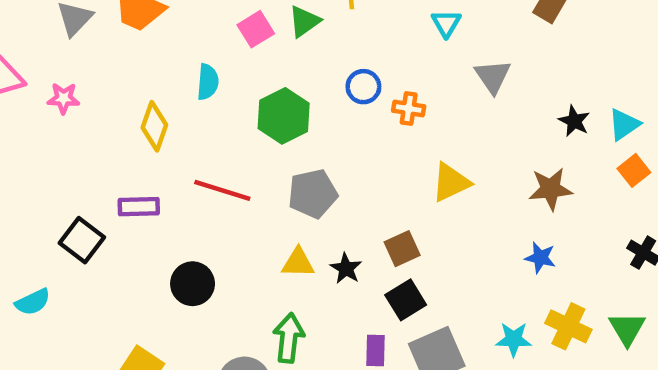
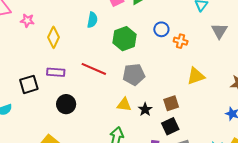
yellow diamond: (154, 126) -> (53, 37), moved
black square: (82, 240) -> (29, 84), turned 30
black circle: (193, 284) -> (66, 104), moved

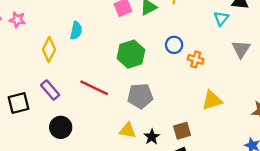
pink star: (27, 20) -> (17, 20), moved
cyan semicircle: (92, 20) -> (76, 31), moved
purple rectangle: (56, 72) -> (50, 90), turned 42

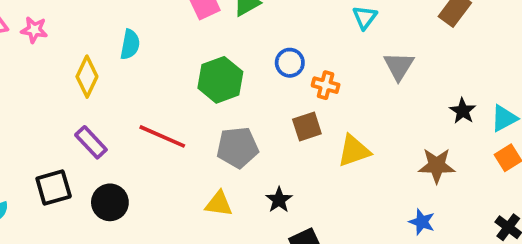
black square: (19, 103) -> (54, 188), moved
brown square: (182, 131) -> (307, 127), moved
black star: (152, 137) -> (279, 200), moved

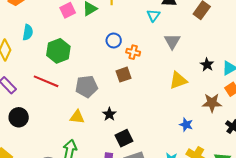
green hexagon: (220, 80) -> (58, 51), moved
yellow triangle: (354, 151) -> (178, 80), moved
brown star: (437, 166) -> (212, 103), moved

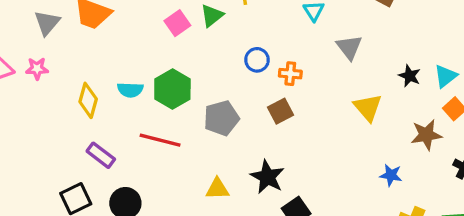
cyan semicircle: (28, 32) -> (130, 90), moved, turned 91
yellow triangle: (178, 80) -> (368, 107), turned -42
gray pentagon: (86, 87) -> (221, 118), moved
black star: (109, 114) -> (267, 177), size x1.5

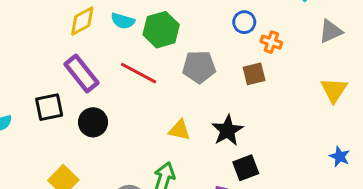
gray triangle: (349, 47) -> (331, 31), turned 30
yellow diamond: (88, 100) -> (82, 21), turned 32
purple rectangle: (101, 155) -> (82, 73), size x1.4

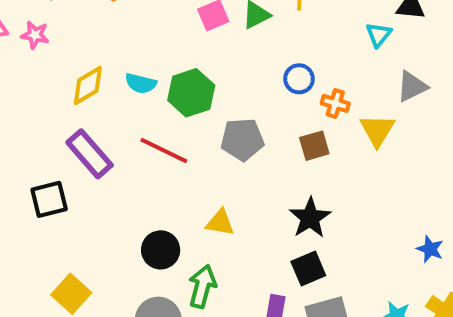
yellow triangle: (334, 90) -> (377, 130), moved
black circle: (93, 122) -> (161, 250), moved
black star: (227, 130) -> (310, 218), moved

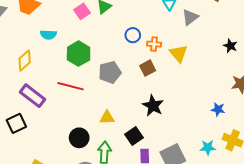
cyan semicircle: (141, 83) -> (48, 35), moved
gray triangle: (412, 86) -> (190, 17), moved
black square: (308, 268) -> (134, 136), moved

